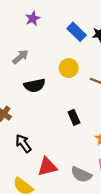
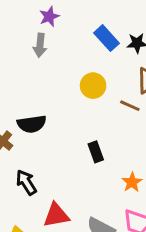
gray arrow: (20, 57) -> (40, 45), moved, turned 133
black semicircle: (35, 85) -> (32, 124), moved

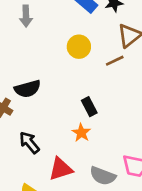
brown line: (130, 106) -> (115, 61), turned -42
orange star: (132, 182) -> (81, 133), moved

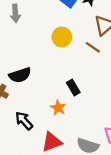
brown line: (115, 61) -> (93, 47), turned 63
orange star: (81, 133) -> (58, 108), moved

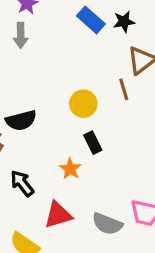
yellow circle: (62, 37) -> (83, 104), moved
brown line: (93, 47) -> (124, 89), turned 35

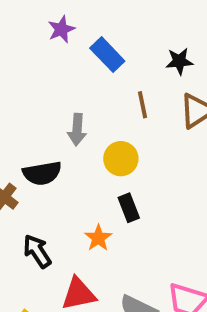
blue rectangle: (91, 20) -> (107, 55), moved
gray arrow: (21, 35) -> (77, 130), moved
brown line: (124, 89) -> (142, 105), moved

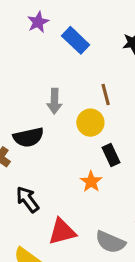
brown line: (142, 105) -> (106, 94), moved
black rectangle: (129, 208) -> (111, 155), moved
orange star: (98, 238) -> (91, 182), moved

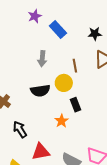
gray arrow: (54, 101) -> (42, 59), moved
black semicircle: (28, 137) -> (40, 91), moved

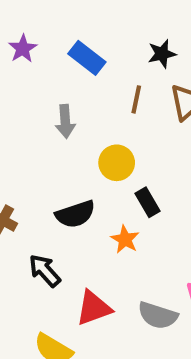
purple star: (35, 16) -> (23, 49), moved
brown line: (75, 66) -> (136, 99), moved, turned 32
black semicircle: (40, 91) -> (75, 214), moved

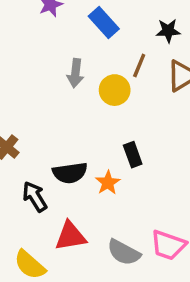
yellow circle: (117, 163) -> (115, 90), moved
black semicircle: (75, 214) -> (70, 173), moved

